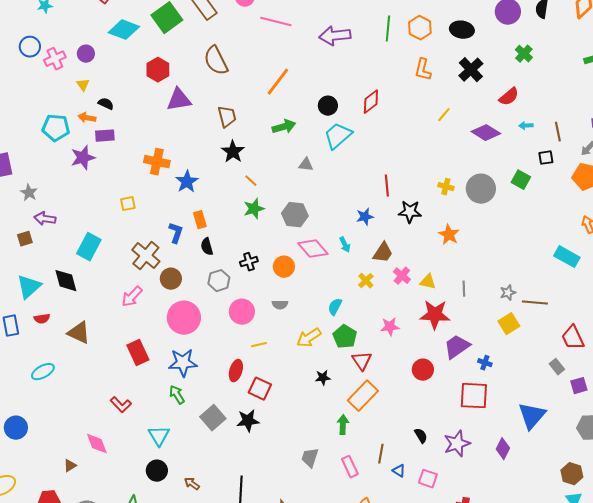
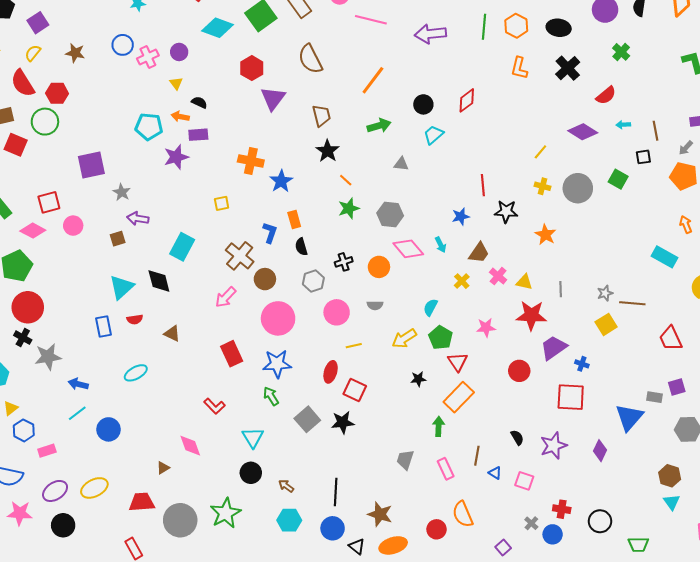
purple triangle: (179, 100) -> (273, 98), turned -44
yellow line: (444, 115) -> (540, 152), moved
cyan trapezoid: (338, 136) -> (433, 135), size x0.7
brown triangle: (79, 333) -> (172, 334), size x0.7
gray rectangle: (557, 367) -> (654, 397), moved, turned -42

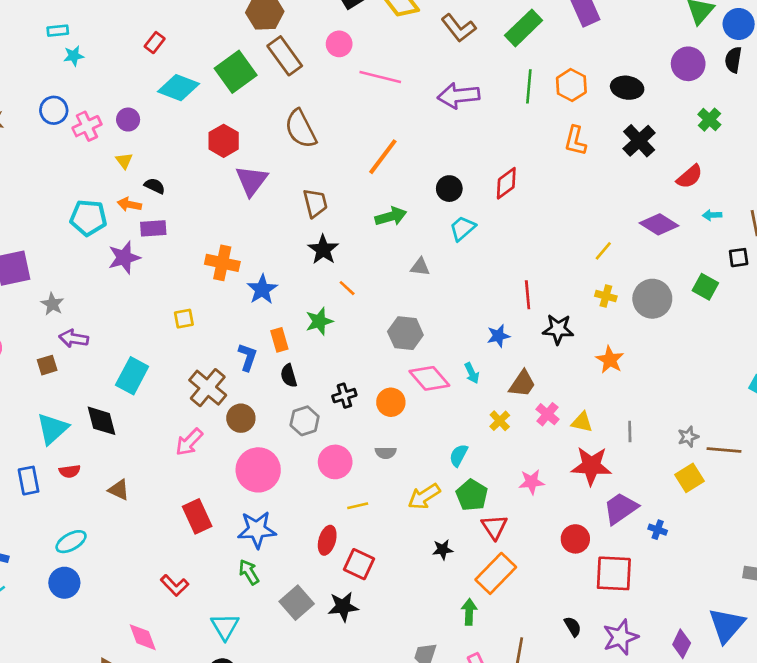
green star: (349, 208) -> (319, 321), moved
red square: (571, 397) -> (614, 573), moved
blue triangle: (629, 417) -> (727, 625), moved
blue circle: (109, 429) -> (64, 583), moved

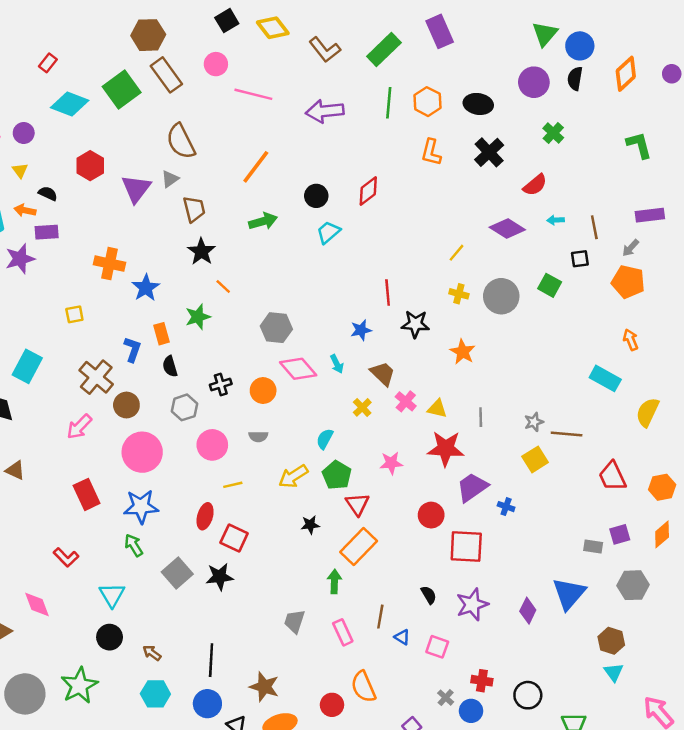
red hexagon: (224, 141) -> (90, 166), moved
gray triangle: (420, 267) -> (170, 179), moved, turned -42
brown trapezoid: (522, 384) -> (383, 374), turned -80

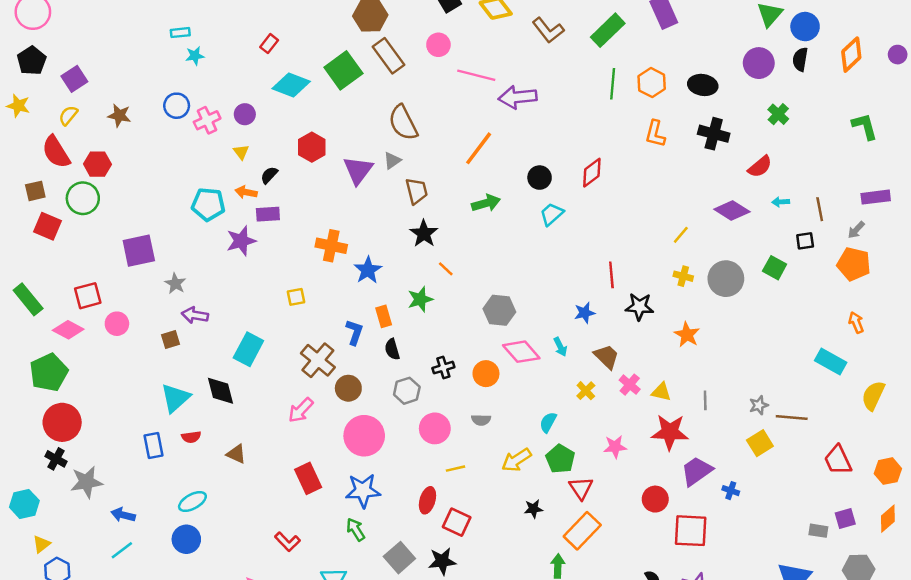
purple arrow: (325, 111) -> (518, 97), moved
black cross: (489, 152) -> (714, 134), turned -32
black semicircle: (48, 193) -> (269, 175), turned -72

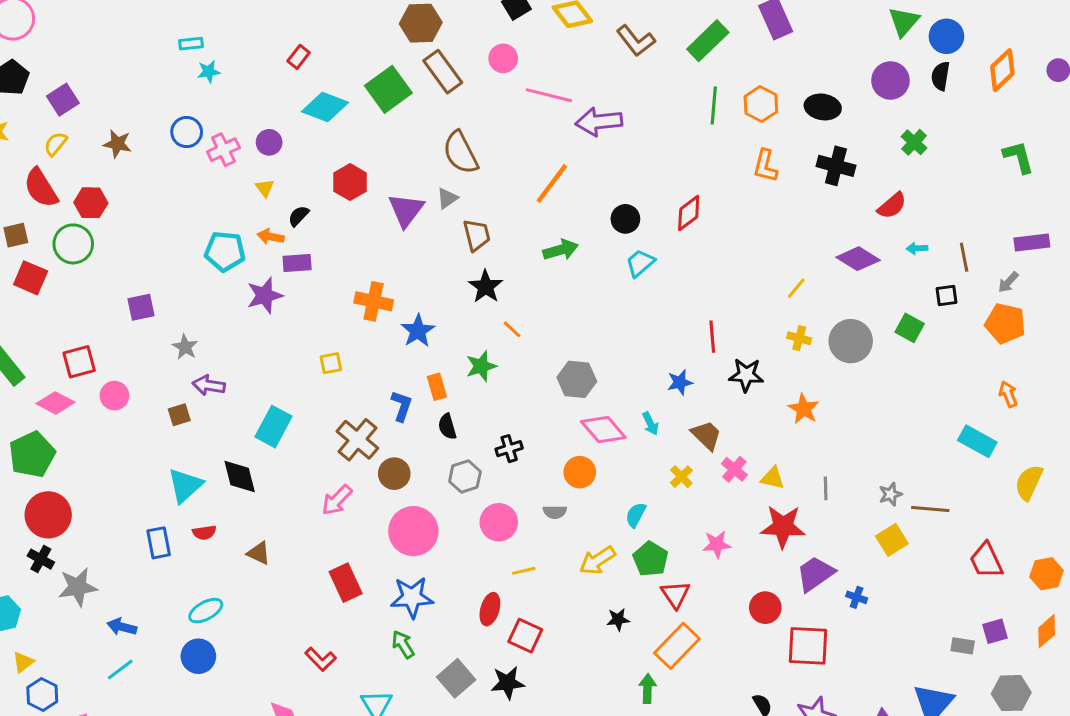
purple square: (139, 251) -> (141, 307), size x0.7
orange circle: (486, 374) -> (580, 472), moved

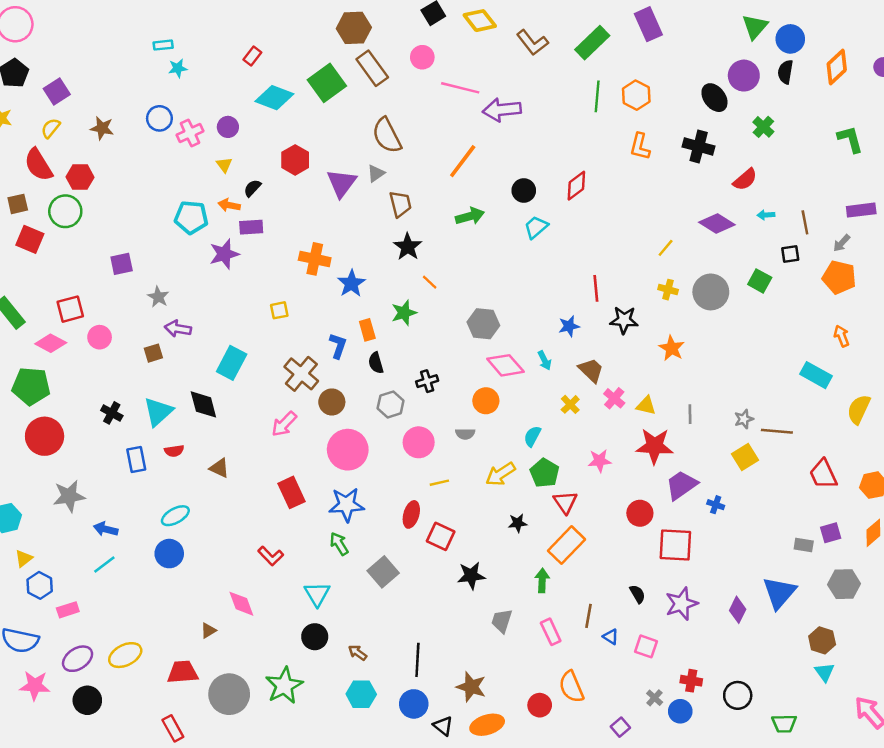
black ellipse: (823, 107) -> (714, 98), moved, turned 44
green pentagon: (32, 454) -> (31, 386), turned 30
black cross: (41, 559) -> (112, 413), moved
black star: (508, 683) -> (471, 576), moved

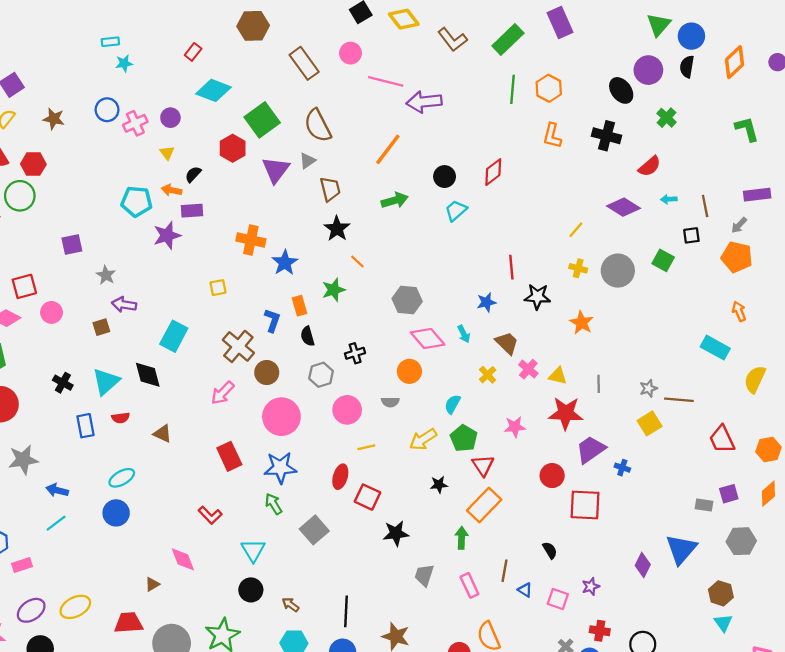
brown hexagon: (354, 28) -> (253, 26), moved
green square: (327, 83) -> (262, 120), moved
purple star: (681, 604) -> (591, 587), moved, size x0.6

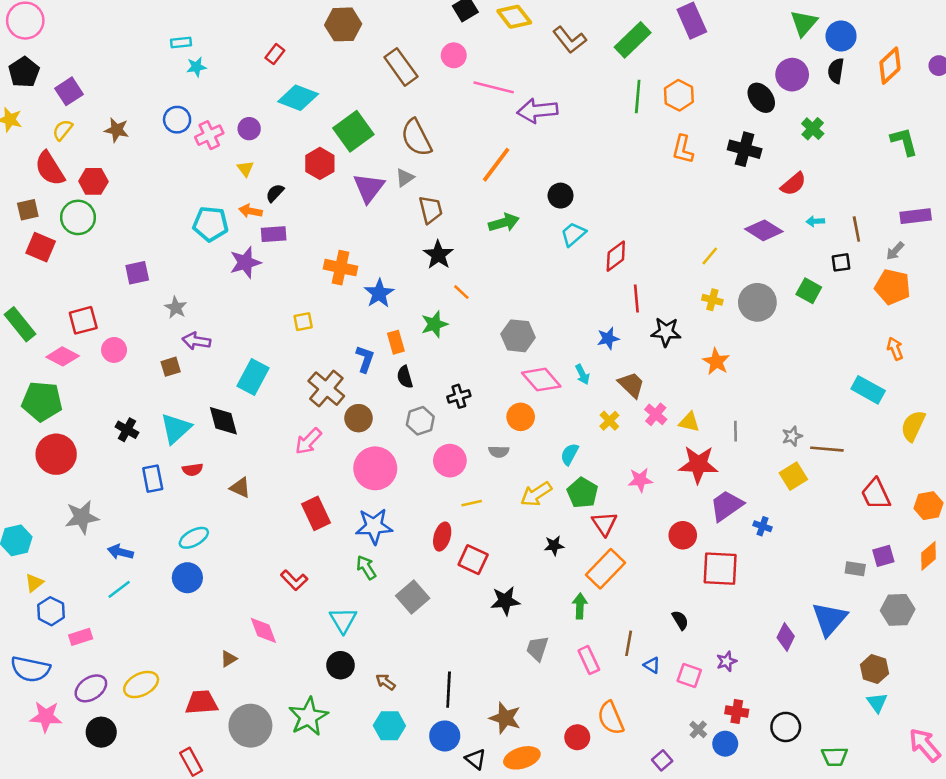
red diamond: (493, 172) -> (616, 256), moved

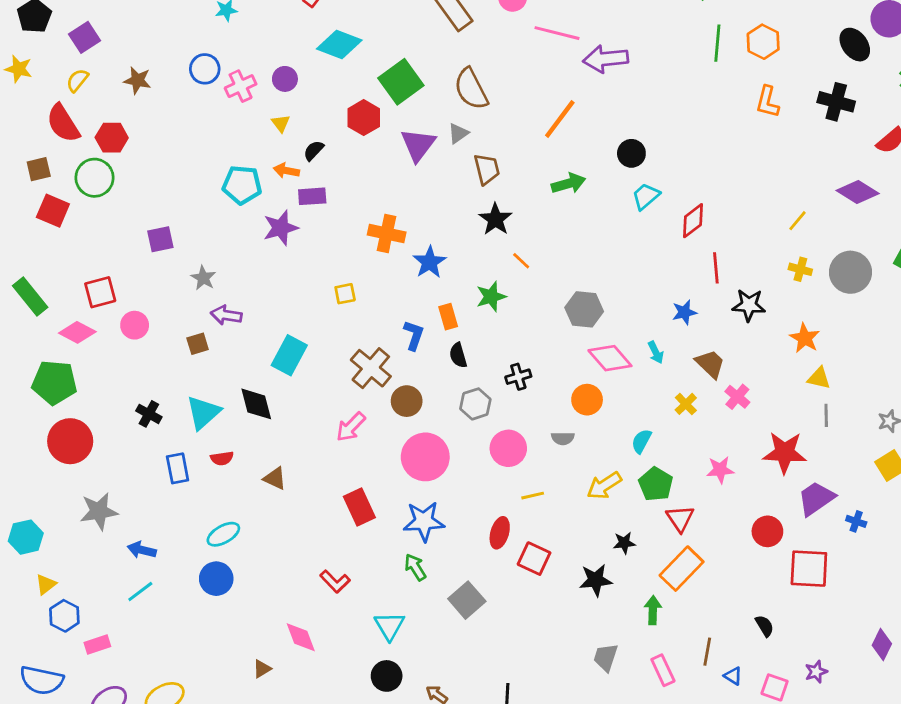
yellow triangle: (689, 422) -> (819, 378), moved
black star: (505, 601) -> (596, 580), moved

